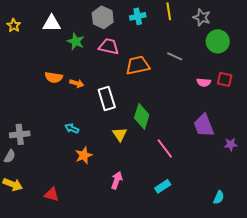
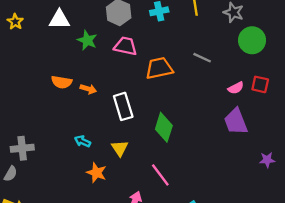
pink semicircle: (204, 82) -> (236, 88), turned -32
purple trapezoid: (204, 125) -> (236, 122), moved
yellow triangle: (120, 134) -> (120, 148), moved
pink line: (165, 148) -> (160, 175), moved
orange star: (84, 155) -> (96, 173), turned -30

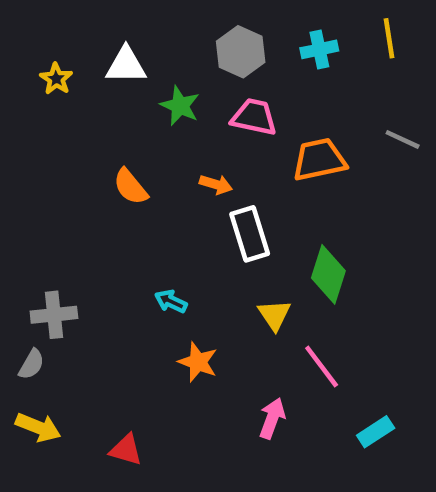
yellow star: (15, 22) -> (56, 79), moved
orange semicircle: (62, 82) -> (130, 187), turned 42
orange arrow: (88, 89) -> (216, 184), moved
yellow triangle: (120, 148) -> (274, 315), moved

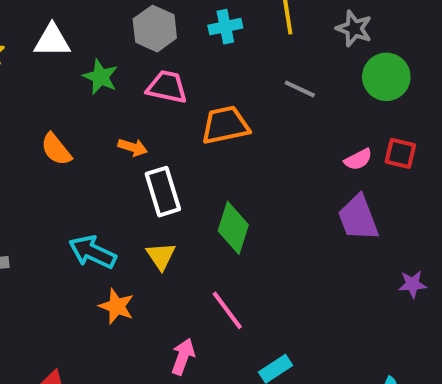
gray line: (403, 139) -> (300, 89), moved
cyan arrow: (171, 301) -> (92, 252), size x1.6
yellow triangle: (274, 315) -> (161, 256), moved

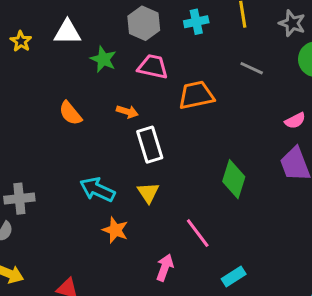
green diamond: (233, 228) -> (234, 179), moved

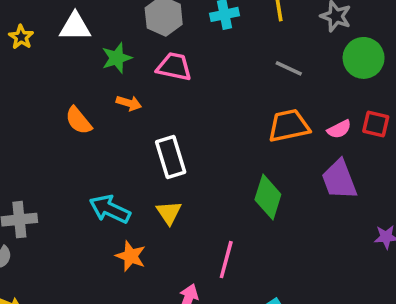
green star: (103, 59) -> (117, 58), turned 30
orange trapezoid: (196, 95) -> (289, 126), moved
orange arrow: (127, 112) -> (129, 103), moved
pink line: (198, 233) -> (226, 260), turned 52

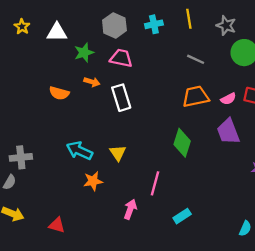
yellow star: (21, 37) -> (22, 27), moved
orange semicircle: (78, 121) -> (59, 93), turned -36
white rectangle: (171, 157) -> (121, 98), moved
orange star: (131, 256) -> (93, 181), turned -30

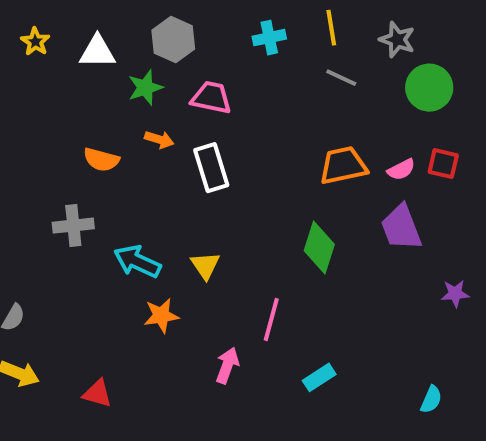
gray hexagon: (114, 25) -> (173, 40), moved
gray line: (196, 59) -> (341, 78), moved
gray cross: (21, 157) -> (73, 226), moved

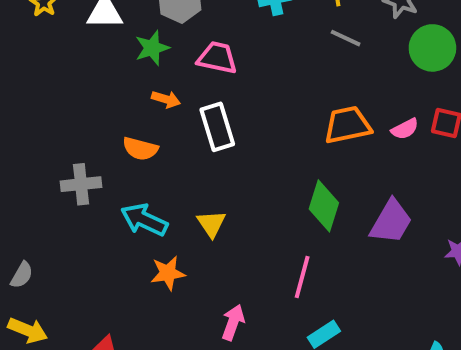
orange semicircle: (101, 160) -> (140, 149), moved
purple trapezoid: (401, 228) -> (391, 222), moved, turned -129
pink line: (271, 320) -> (302, 277), moved

